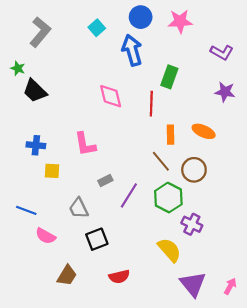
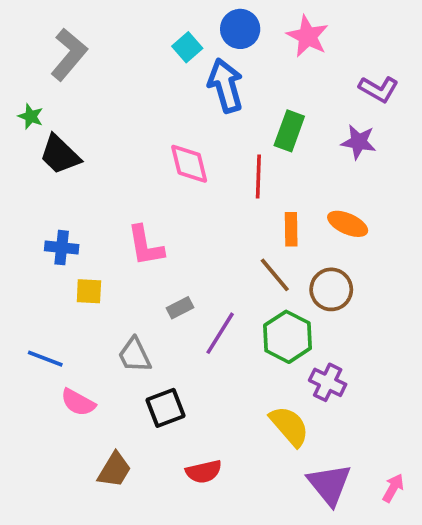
pink star: (180, 21) -> (308, 36), turned 30
cyan square: (97, 28) -> (187, 47), moved
purple star: (225, 92) -> (359, 142), moved

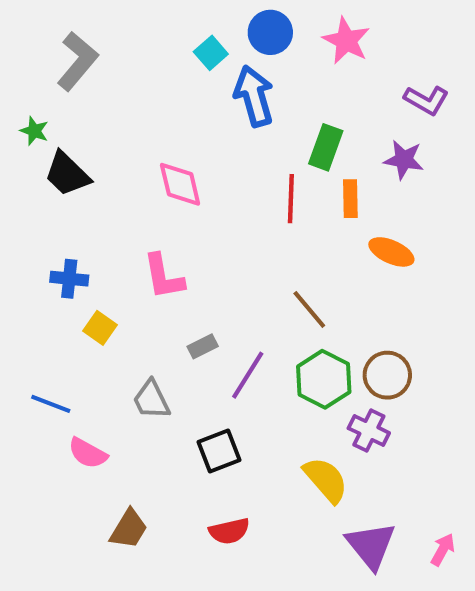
pink diamond: (189, 164) -> (180, 184), moved
orange rectangle: (291, 229) -> (350, 199), moved
brown circle: (331, 289) -> (387, 375), moved
yellow square: (89, 291) -> (100, 328), turned 32
black square: (165, 408) -> (219, 451), moved

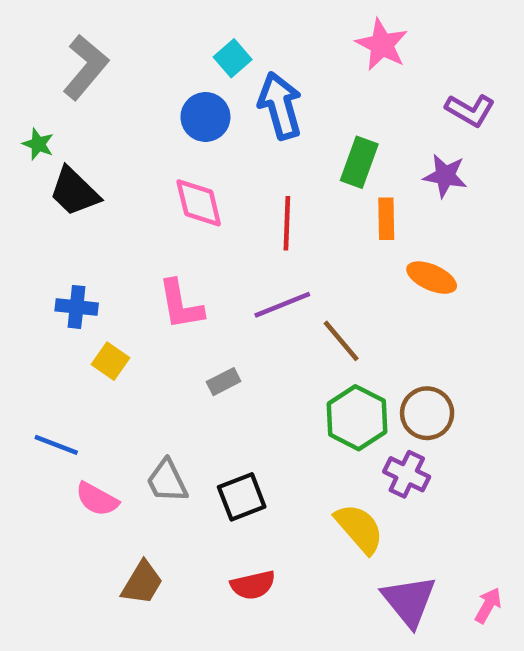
blue circle: (270, 32) -> (205, 117), moved
red line: (291, 199) -> (287, 223), moved
purple line: (248, 375) -> (282, 305), moved, turned 36
gray trapezoid: (151, 400) -> (167, 481), moved

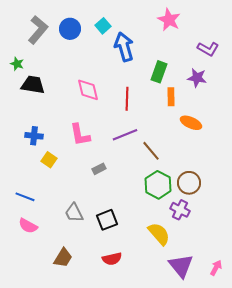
blue circle: (205, 117) -> (70, 29), moved
black trapezoid: (74, 192) -> (33, 85), turned 145
pink semicircle: (97, 499) -> (28, 226), moved

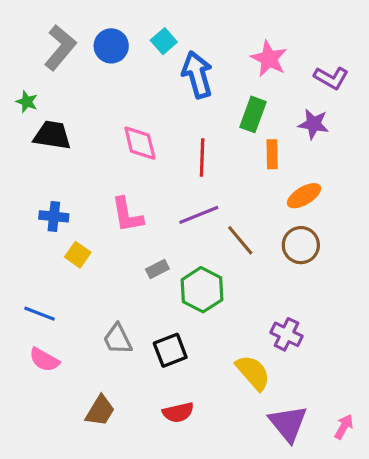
pink star: (169, 20) -> (269, 59), moved
orange ellipse: (191, 123) -> (304, 196), turned -55
brown circle: (189, 183) -> (301, 245), moved
green hexagon: (158, 185) -> (202, 290), moved

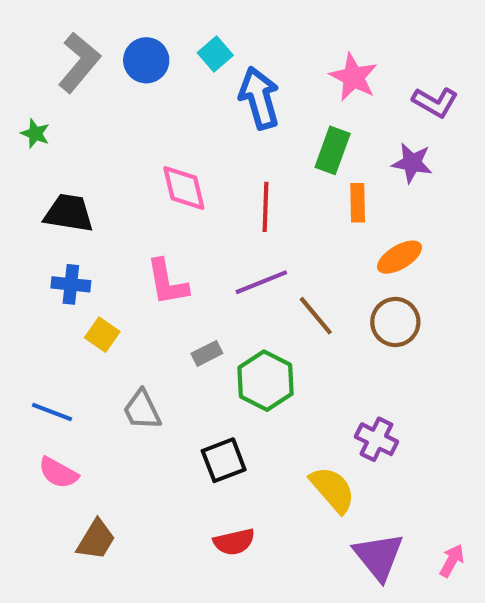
black trapezoid: (52, 135) -> (69, 213), moved
gray trapezoid: (118, 339) -> (142, 410), moved
brown trapezoid: (100, 411) -> (96, 540), moved

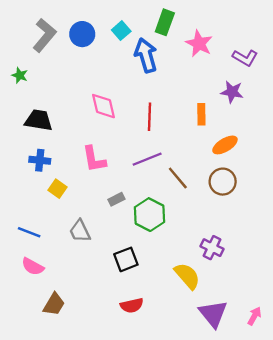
green rectangle: (333, 150) -> (165, 22), moved

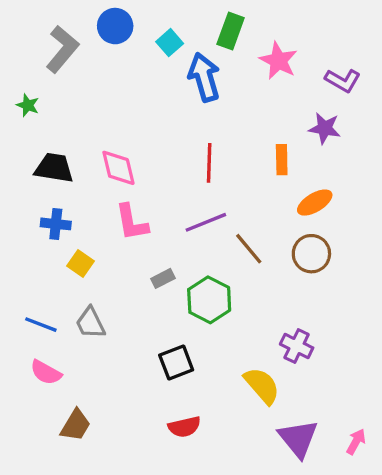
blue circle: (82, 34) -> (115, 26), moved
pink diamond: (103, 106) -> (118, 168), moved
gray trapezoid: (80, 231) -> (90, 323), moved

